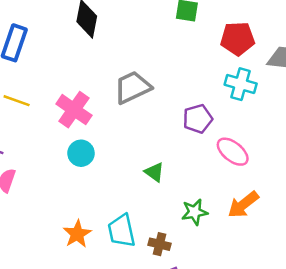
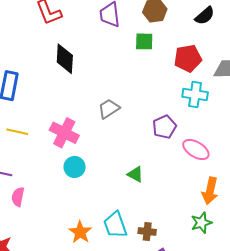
gray trapezoid: (132, 87) -> (109, 109), size x0.7
orange arrow: (243, 205) -> (210, 191), turned -32
green star: (194, 212) -> (201, 223), moved

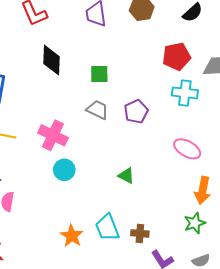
green square: (144, 41) -> (99, 74), moved
gray trapezoid: (109, 109) -> (97, 110), turned 60
purple pentagon: (164, 127) -> (136, 111), moved

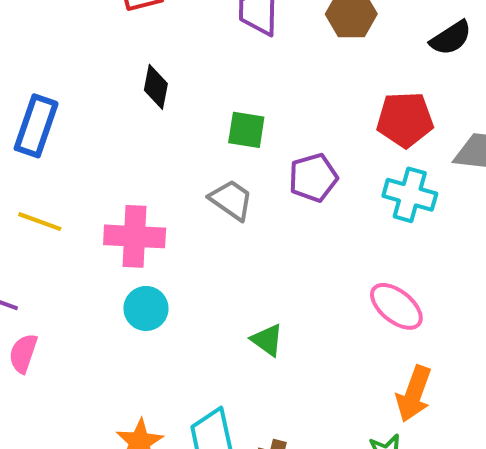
black diamond: (51, 60) -> (156, 87), size x0.7
purple pentagon: (136, 111) -> (313, 178), moved
pink cross: (53, 135) -> (135, 236), turned -32

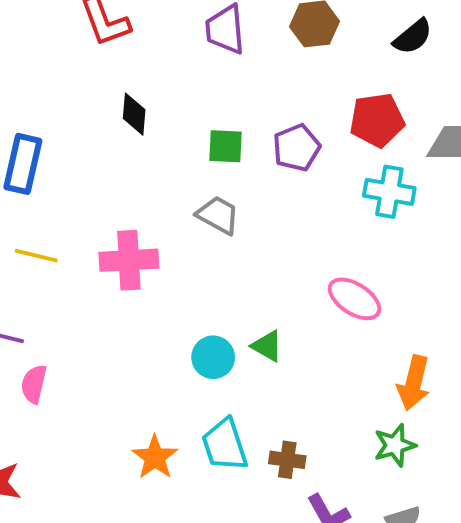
purple pentagon: (313, 178) -> (297, 148), moved
pink ellipse: (396, 306) -> (354, 299), moved
cyan circle: (146, 308) -> (213, 357), moved

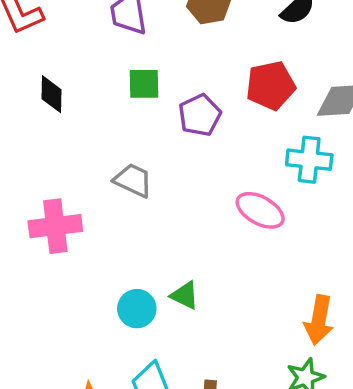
green square: (225, 146) -> (144, 84), moved
cyan cross: (389, 192) -> (309, 160), moved
pink ellipse: (354, 299) -> (260, 210), moved

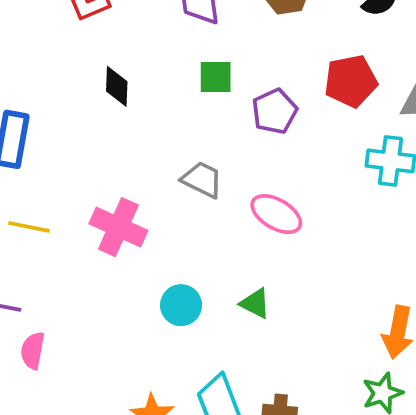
pink ellipse: (260, 210) -> (276, 214), moved
pink cross: (55, 226) -> (118, 227), turned 30
cyan circle: (137, 309) -> (181, 305), moved

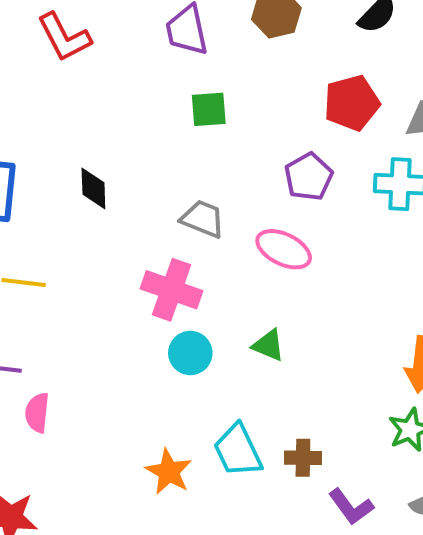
black diamond: (117, 86) -> (93, 188), moved
purple pentagon: (275, 111) -> (309, 177), moved
pink cross: (118, 227) -> (172, 290), moved

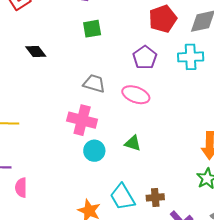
black diamond: (93, 188) -> (36, 51), moved, turned -30

